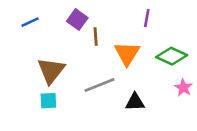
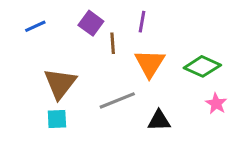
purple line: (147, 18) -> (142, 22), moved

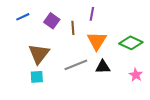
purple square: (91, 23) -> (52, 21), moved
pink star: (216, 104) -> (136, 75), moved
black triangle: (159, 121) -> (103, 67), moved

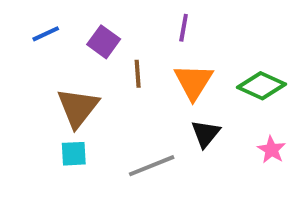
brown line: (73, 28) -> (138, 74), moved
gray line: (76, 65) -> (152, 166), moved
black triangle: (103, 67) -> (206, 134), turned -49

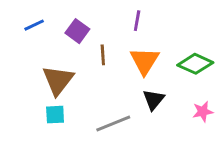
pink star: (271, 150) -> (203, 112), turned 30

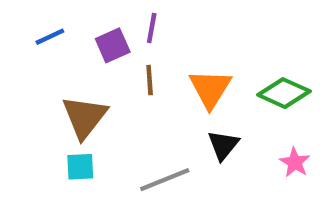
purple line: (137, 21) -> (152, 28), moved
purple square: (77, 31) -> (113, 45), turned 30
pink star: (203, 112) -> (295, 162), turned -30

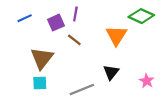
brown line: (150, 80) -> (74, 40), turned -48
orange triangle: (210, 89) -> (116, 35), moved
green diamond: (284, 93) -> (141, 16), moved

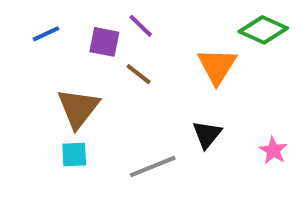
purple line: (75, 14) -> (141, 26), turned -56
purple square: (56, 23) -> (104, 42), turned 35

